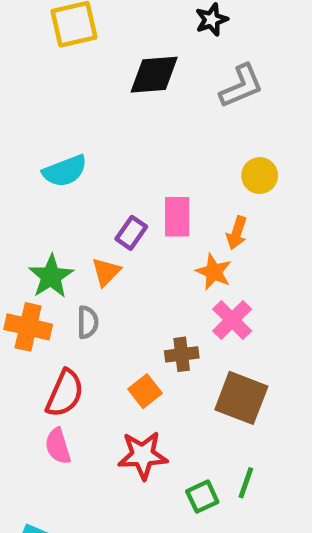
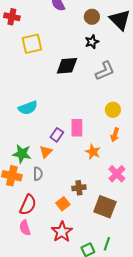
orange arrow: (237, 233) -> (115, 135), moved
green star: (51, 276) -> (22, 154), turned -30
pink cross: (232, 320) -> (117, 174), moved
red star: (143, 455) -> (62, 232), turned -30

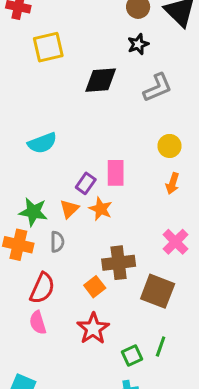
orange star: (93, 152) -> (101, 209), moved
brown cross: (79, 188) -> (119, 263), size x1.5

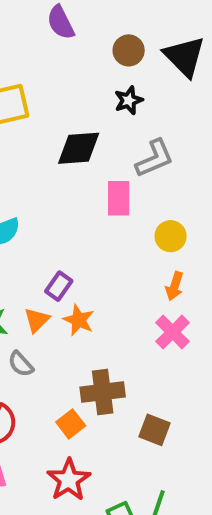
pink rectangle: (116, 173) -> (119, 198), moved
gray semicircle: (57, 242) -> (21, 364), turned 138
pink cross: (175, 242) -> (173, 332), moved
brown square: (158, 291) -> (155, 430), size x0.7

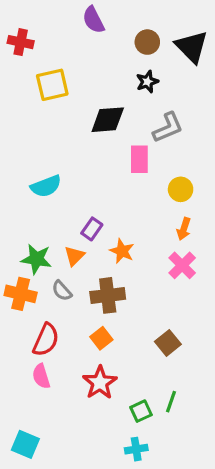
orange star: (79, 320) -> (122, 251), moved
brown cross: (103, 392) -> (108, 295), moved
brown square: (155, 430) -> (168, 343), turned 30

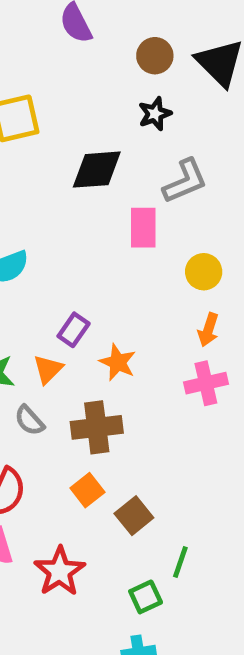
pink cross: (182, 265) -> (206, 383), turned 32
brown square: (168, 343) -> (134, 516), moved
red star: (100, 383) -> (60, 571), moved
green line: (171, 402) -> (180, 562), moved

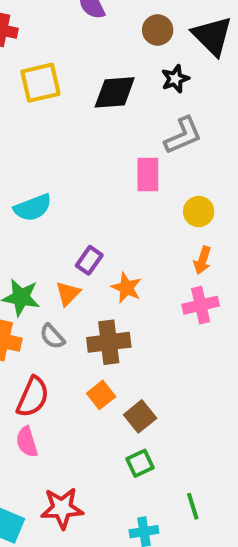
black star: (155, 114) -> (175, 79), moved
black diamond: (97, 170) -> (115, 92), moved
green line: (180, 562) -> (193, 506), moved, turned -36
red star: (60, 571) -> (62, 508), moved, turned 30
green square: (146, 597) -> (140, 463), moved

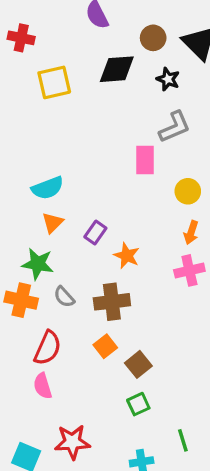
black star: (175, 79) -> (168, 79), turned -30
black diamond: (115, 92) -> (117, 69), moved
orange triangle: (68, 293) -> (53, 223), moved

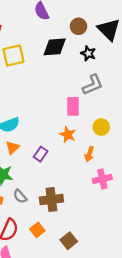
orange arrow: (191, 233) -> (89, 154), moved
orange star: (127, 256) -> (68, 135), moved
orange square: (105, 346) -> (37, 230), moved

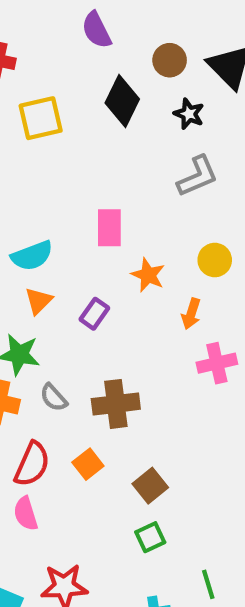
black diamond: (55, 47) -> (122, 101), turned -60
pink rectangle: (73, 106) -> (109, 228), moved

